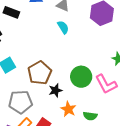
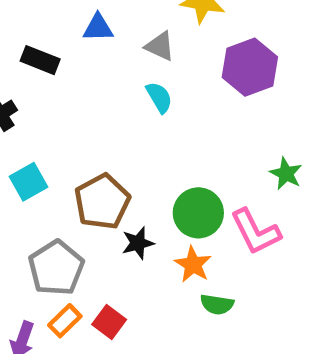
gray pentagon: (20, 102) -> (56, 268), turned -30
orange star: (68, 109) -> (193, 264), moved

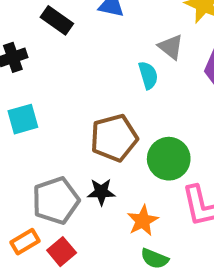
gray triangle: (160, 46) -> (171, 47), moved
brown pentagon: (102, 202) -> (114, 138), moved
green circle: (198, 213) -> (169, 159), moved
gray pentagon: (56, 268) -> (56, 201), moved

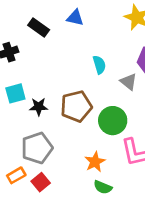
gray triangle: (171, 47) -> (129, 82), moved
black star: (101, 192) -> (39, 107), moved

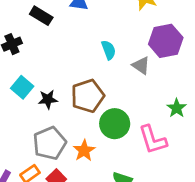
cyan square: (15, 93) -> (22, 87), turned -30
green circle: (113, 121) -> (115, 124), moved
orange star: (95, 162) -> (84, 151), moved

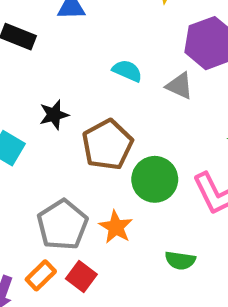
cyan semicircle: (109, 50) -> (127, 71), turned -36
black star: (48, 99) -> (54, 115), moved

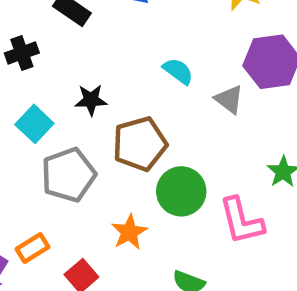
gray pentagon: (62, 225) -> (68, 175), moved
orange rectangle: (41, 275) -> (33, 248), moved

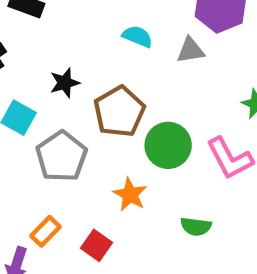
gray triangle: (229, 99) -> (191, 50), turned -32

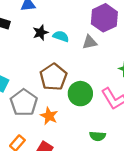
black star: (65, 83) -> (41, 33), moved
orange star: (130, 195) -> (49, 116), moved

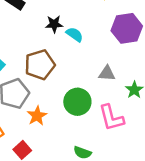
gray triangle: (90, 42) -> (107, 73), moved
brown pentagon: (53, 77) -> (40, 65), moved

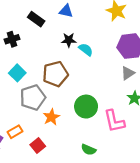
gray triangle: (107, 73) -> (128, 73), moved, turned -40

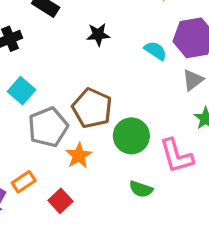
cyan semicircle: (86, 50) -> (155, 51), moved
brown pentagon: (55, 74) -> (92, 108), moved, turned -30
green semicircle: (89, 150) -> (141, 189), moved

